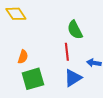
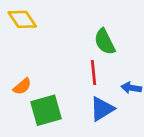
orange semicircle: (23, 57) -> (22, 86), moved, turned 32

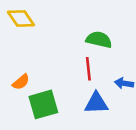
green semicircle: (105, 42) -> (99, 40), turned 130
blue triangle: (102, 109) -> (96, 103), turned 30

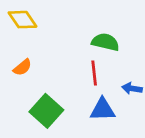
orange semicircle: (21, 82) -> (22, 67), moved
green square: (43, 104) -> (46, 111), turned -32

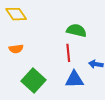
orange semicircle: (22, 67) -> (16, 49), turned 32

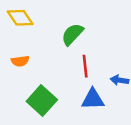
green semicircle: (76, 30) -> (72, 34), moved, turned -60

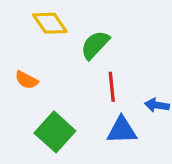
yellow diamond: (20, 18) -> (50, 23), moved
orange semicircle: (20, 61) -> (26, 80), turned 36

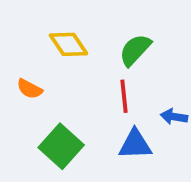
yellow diamond: (50, 23) -> (68, 44), moved
green semicircle: (95, 45) -> (135, 50), moved

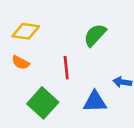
yellow diamond: (68, 44) -> (26, 31), moved, turned -48
red line: (124, 96) -> (66, 68), moved

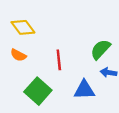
yellow diamond: (26, 31) -> (23, 27), turned 45
green semicircle: (95, 35) -> (100, 49), moved

